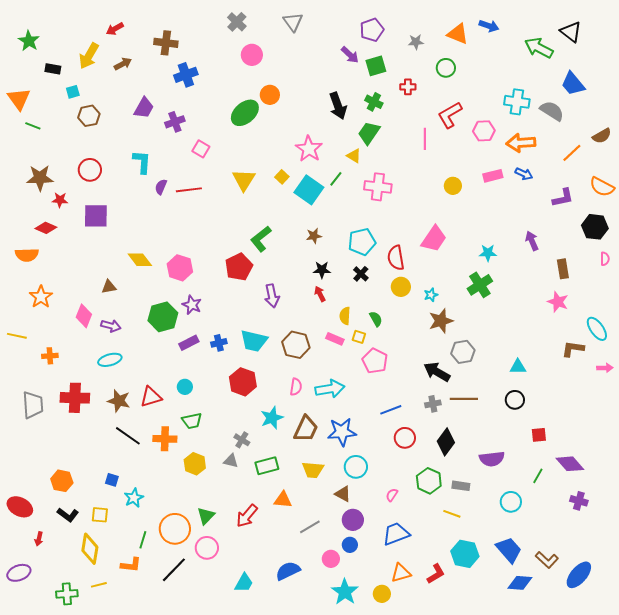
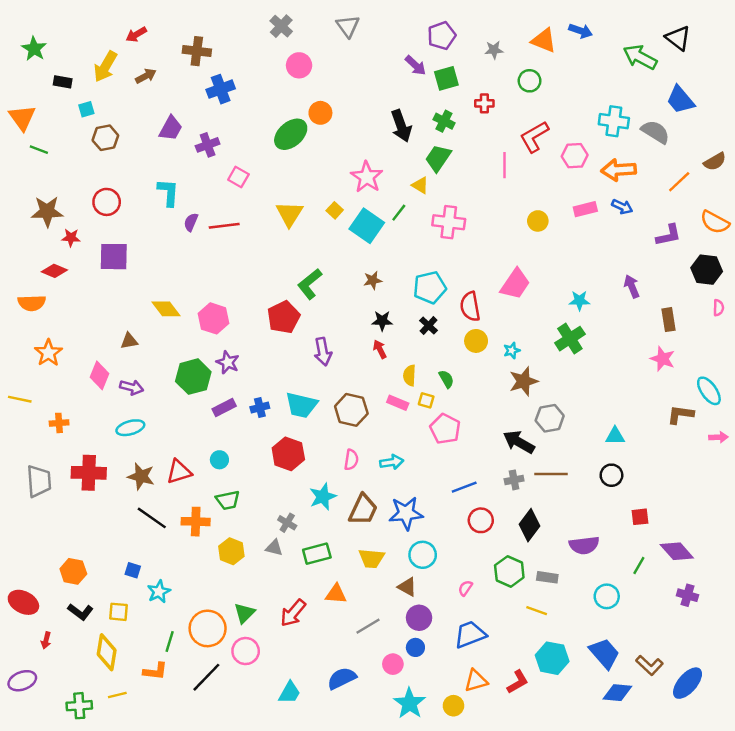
cyan arrow: (330, 389) -> (392, 462), size x0.7

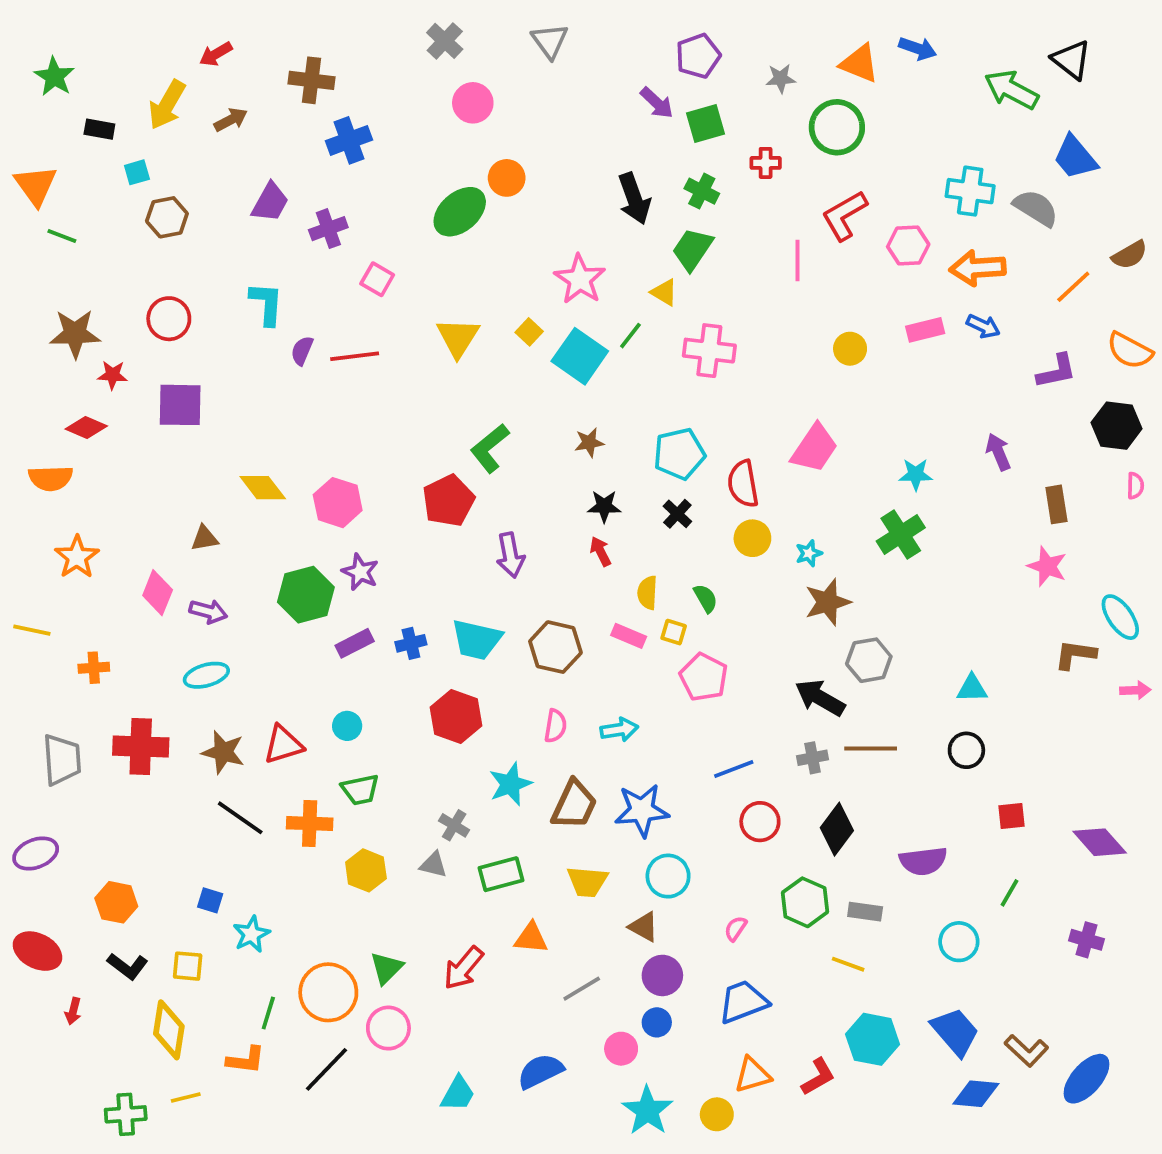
green circle: (530, 81) -> (837, 127), size x1.5
purple diamond: (677, 551) -> (1100, 842), moved
purple ellipse: (22, 681) -> (36, 853), moved

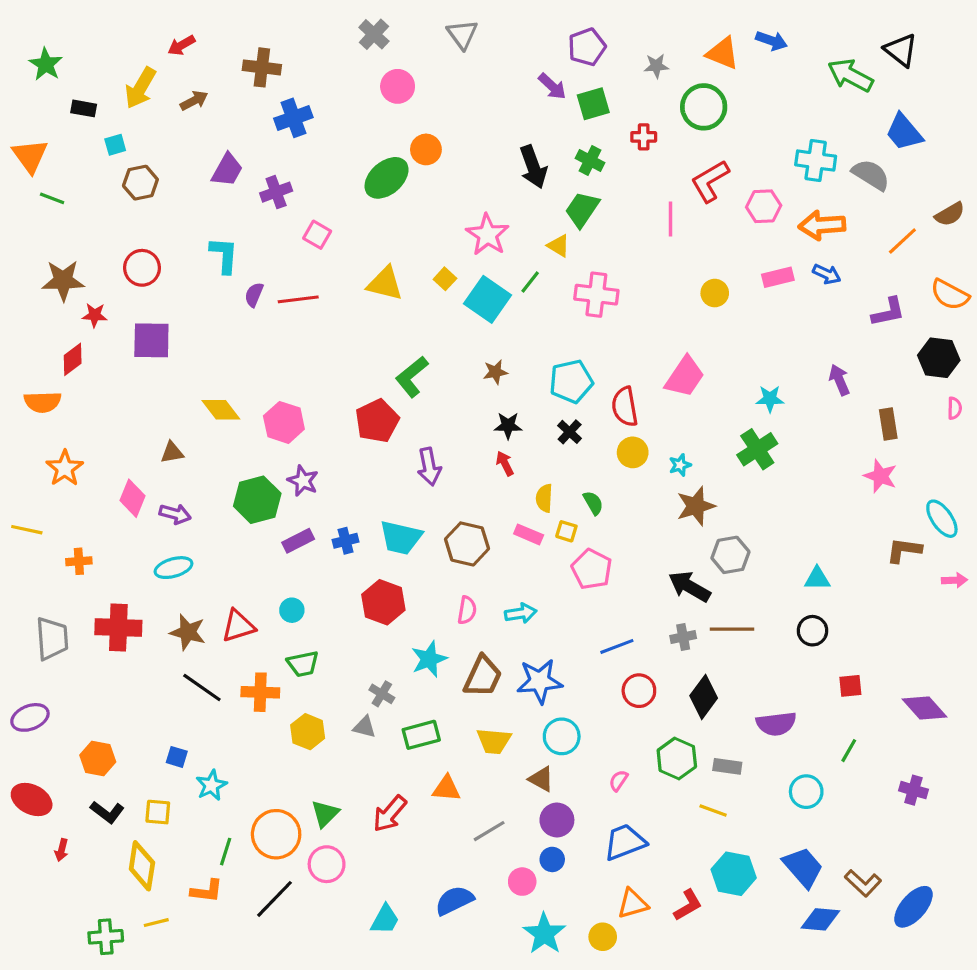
yellow triangle: (458, 337) -> (385, 284), turned -48
red diamond: (86, 428) -> (73, 359), turned -60

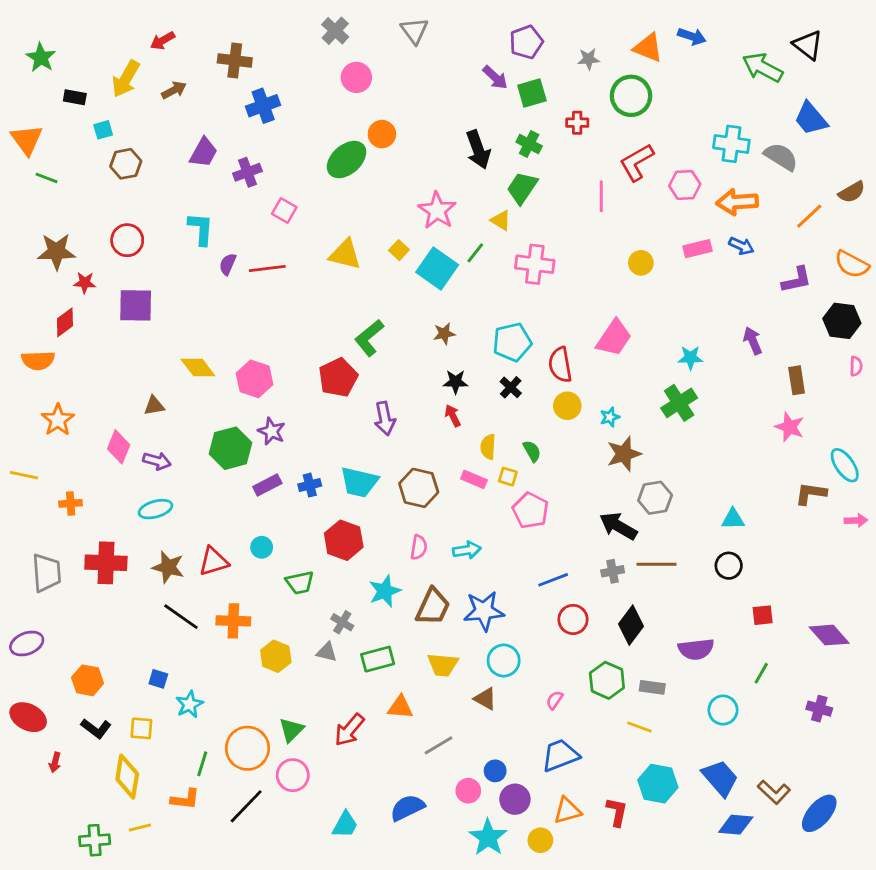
green trapezoid: (303, 664) -> (300, 583), moved
purple circle: (557, 820) -> (515, 799), moved
red L-shape: (688, 905) -> (617, 812), turned -48

